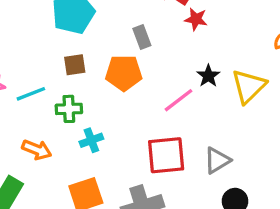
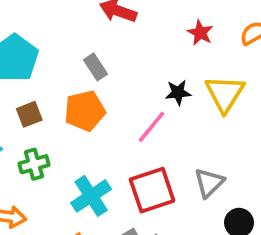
red star: (196, 19) -> (200, 33), moved, turned 30
black star: (208, 76) -> (178, 93), turned -30
cyan cross: (91, 140) -> (91, 196), moved, size x1.5

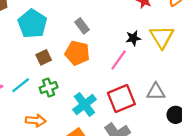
orange pentagon: (85, 111) -> (77, 53), turned 30
gray triangle: (209, 183) -> (156, 92), turned 48

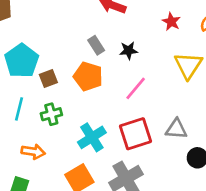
cyan pentagon: (32, 24) -> (22, 61), moved
black star: (133, 38) -> (128, 50), moved
cyan line: (21, 85) -> (19, 109), turned -42

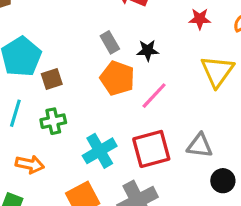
red star: (171, 22) -> (200, 19), turned -30
orange pentagon: (88, 77) -> (117, 78), moved

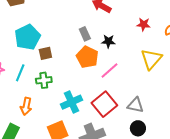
red square: (151, 149) -> (104, 104), turned -30
orange arrow: (30, 164) -> (26, 106), turned 84
black circle: (223, 181) -> (138, 128), moved

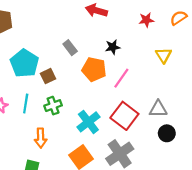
gray rectangle: (85, 34) -> (70, 48), moved
yellow triangle: (151, 59) -> (164, 55), size x0.7

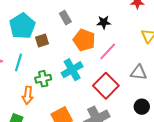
green cross: (53, 106) -> (43, 79), moved
gray triangle: (158, 109) -> (139, 73), moved
cyan cross: (88, 122) -> (72, 70), moved

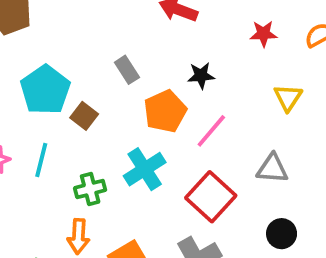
brown square: (42, 40) -> (84, 116), turned -32
orange pentagon: (84, 40) -> (165, 111), turned 30
orange arrow: (28, 95) -> (78, 236), moved

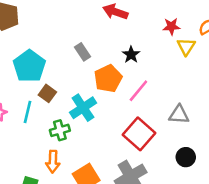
black star: (201, 75) -> (131, 55), turned -30
yellow triangle: (288, 98) -> (186, 47), moved
brown square: (84, 116) -> (47, 93), moved
cyan cross: (145, 169) -> (83, 108), moved

